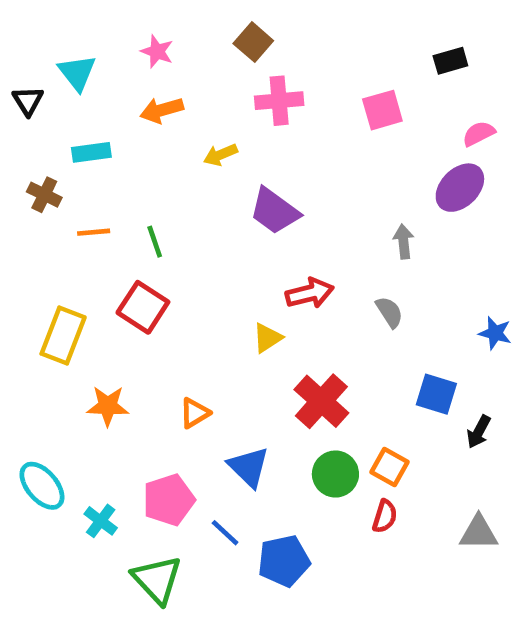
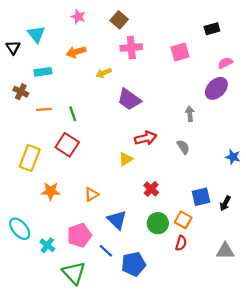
pink star: (157, 51) -> (78, 17), moved
blue square: (436, 394) -> (201, 197), moved, turned -30
red cross: (321, 401) -> (151, 189), size x0.6

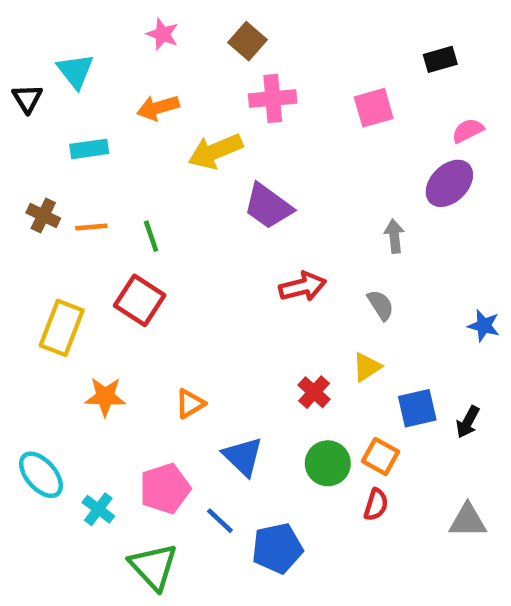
yellow arrow: (104, 73) -> (215, 151), size x1.6
brown cross: (21, 92) -> (43, 215), moved
yellow triangle: (126, 159) -> (367, 367), moved

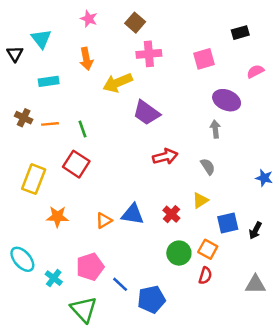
orange arrow: (158, 108) -> (86, 59), turned -85
purple ellipse: (449, 183) -> (227, 100), moved, turned 68
blue triangle: (243, 456) -> (133, 214), moved, turned -35

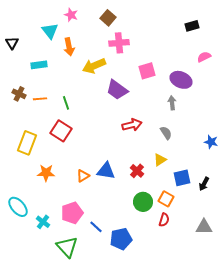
cyan triangle: (41, 39) -> (50, 31), moved
pink square: (204, 59) -> (147, 71), moved

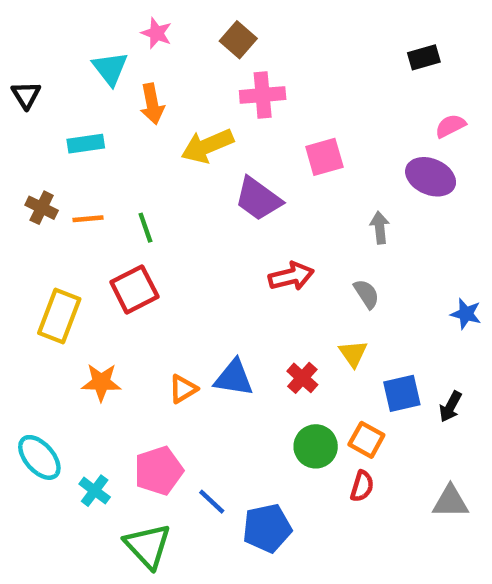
purple ellipse: (181, 80) -> (431, 177), moved
red square: (61, 131) -> (134, 289), turned 30
yellow triangle: (160, 160) -> (353, 354), turned -32

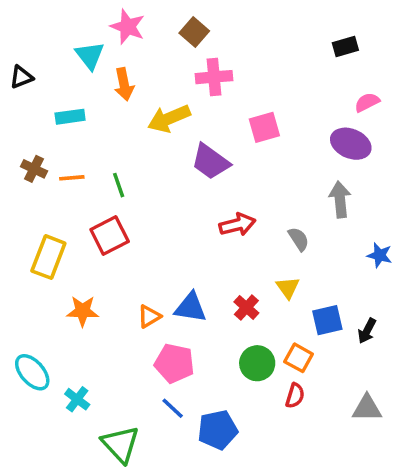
pink star: (156, 33) -> (128, 27), size x1.4
black triangle: (26, 95) -> (21, 77), turned 40
gray arrow: (380, 228) -> (340, 199), moved, size x1.4
pink pentagon: (159, 471) -> (174, 363), moved, turned 30

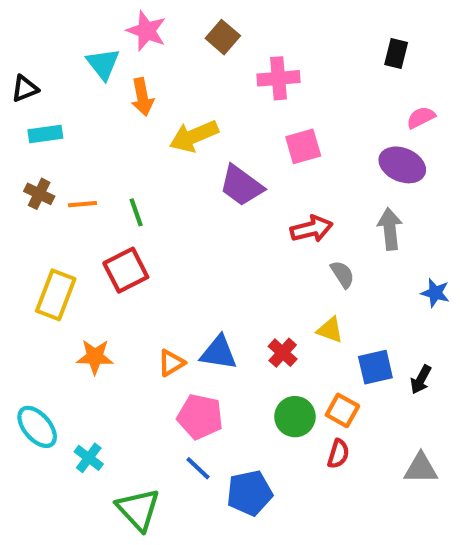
black rectangle: (345, 46) -> (396, 54), turned -60
pink cross: (214, 77) -> (278, 78), moved
cyan rectangle: (70, 117) -> (45, 134), moved
red arrow: (237, 225) -> (311, 229), moved
yellow triangle: (288, 288) -> (330, 330), turned -35

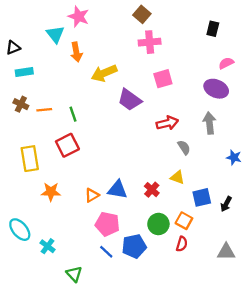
brown square: (223, 37) -> (142, 14), moved
yellow rectangle: (56, 295) -> (30, 159), turned -30
blue pentagon: (250, 493) -> (134, 246), moved
green triangle: (138, 509) -> (74, 274), size x0.7

